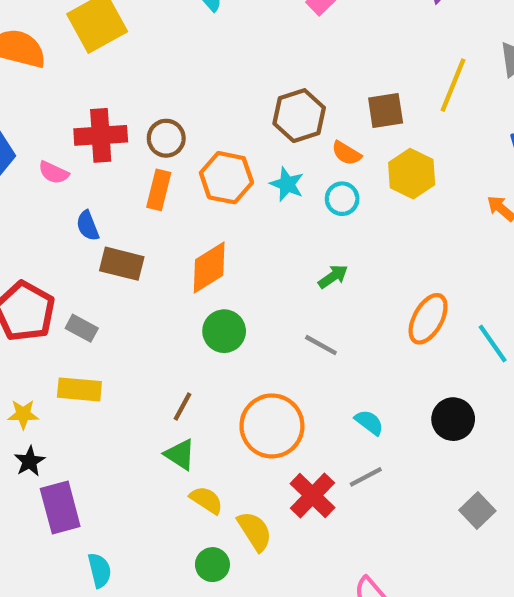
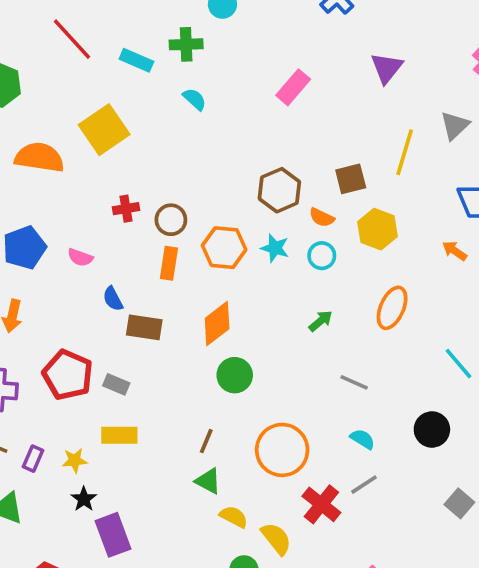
red cross: (101, 135) -> (126, 209), moved, size x0.6
orange ellipse: (428, 319) -> (392, 308), moved
gray line: (321, 345) -> (354, 382), moved

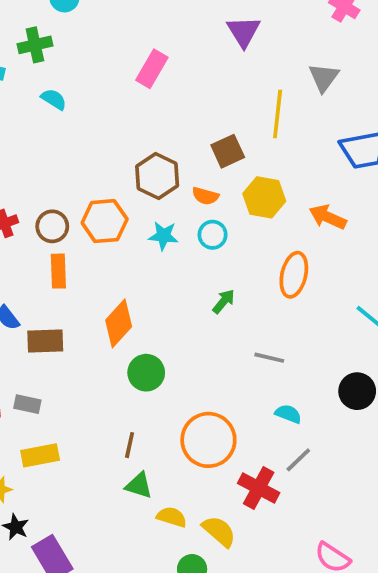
orange hexagon: (224, 248) -> (105, 221), moved
orange arrow: (455, 251) -> (328, 217), moved, size x1.4

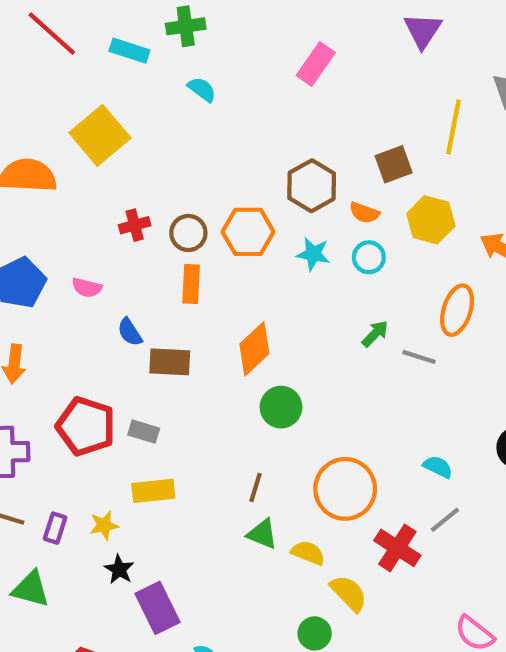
gray line: (269, 358) -> (419, 357), moved
yellow semicircle: (172, 517) -> (308, 553), moved

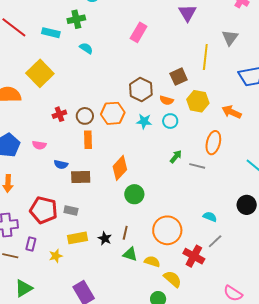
blue semicircle: (130, 332) -> (61, 164), turned -40
purple rectangle: (55, 528) -> (31, 244), moved
black star: (119, 569) -> (105, 238), moved
green triangle: (31, 589) -> (24, 288), turned -42

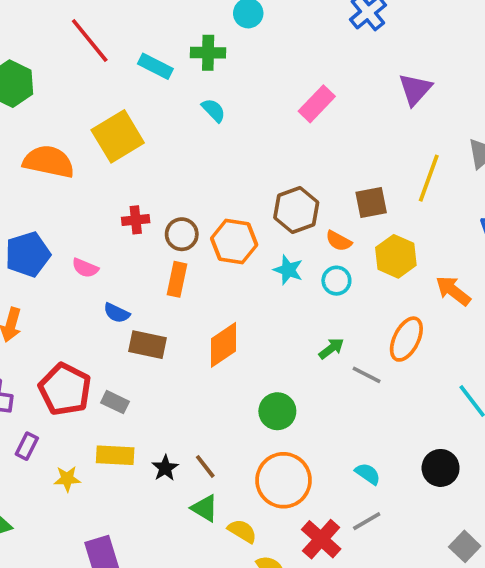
green circle: (134, 194) -> (277, 411), moved
brown line: (125, 233) -> (205, 466), turned -64

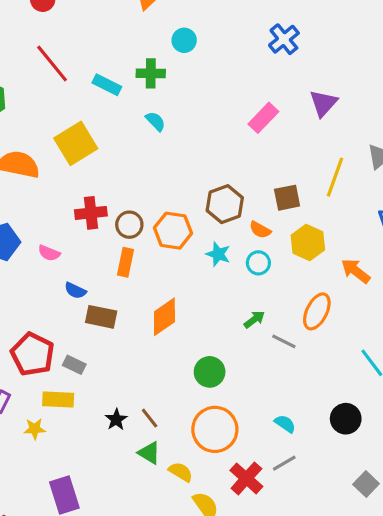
pink rectangle: (317, 104) -> (263, 118), moved
red cross: (136, 220) -> (91, 213), size x1.4
yellow rectangle: (115, 455) -> (58, 399), moved

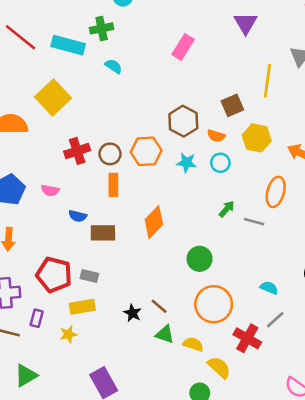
cyan rectangle: (107, 85) -> (68, 45), size x1.4
pink rectangle: (263, 118) -> (183, 47), moved

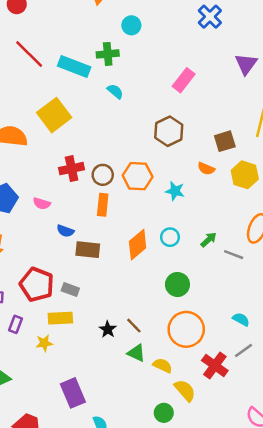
brown hexagon: (183, 121) -> (169, 131), moved
cyan circle: (220, 163) -> (170, 237), moved

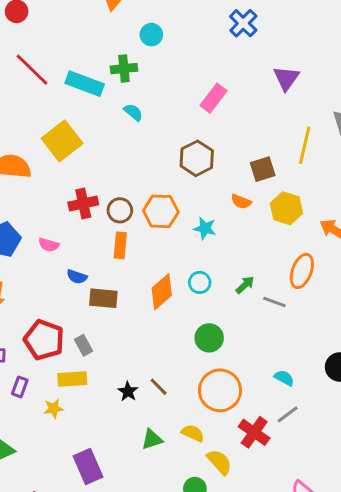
gray rectangle: (70, 289) -> (84, 345), turned 42
green triangle: (136, 353) -> (152, 439), moved, turned -42

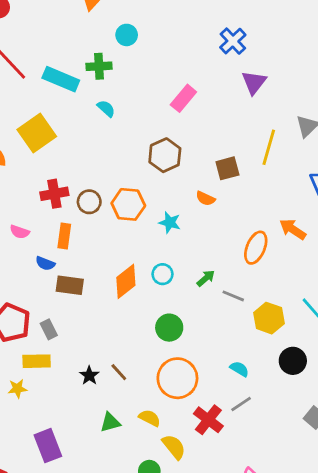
blue cross: (243, 23) -> (233, 41), moved
yellow hexagon: (286, 208) -> (269, 318), moved
orange rectangle: (120, 245) -> (64, 236), moved
orange ellipse: (302, 271) -> (256, 248), moved

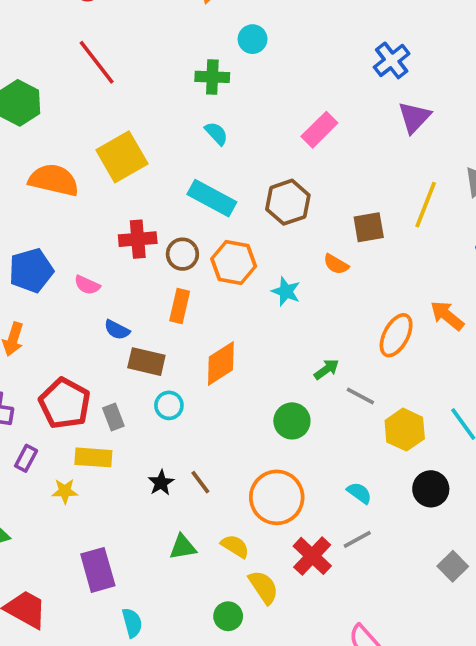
cyan rectangle: (61, 79) -> (212, 198), moved
orange rectangle: (64, 236) -> (180, 306), moved
cyan circle: (163, 274) -> (169, 405), moved
green circle: (169, 328) -> (292, 421), moved

